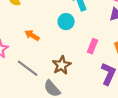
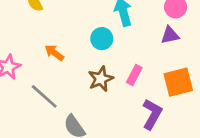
brown star: (62, 65) -> (101, 79), moved

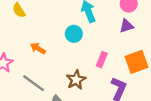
brown star: (101, 79) -> (76, 80), moved

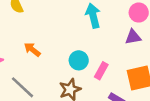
cyan circle: (74, 34) -> (79, 60), moved

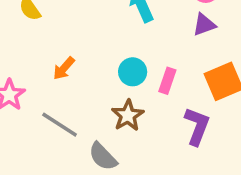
orange arrow: (32, 50) -> (64, 68), turned -77

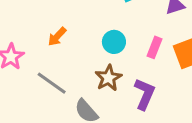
pink rectangle: (167, 81) -> (154, 47), moved
purple L-shape: (197, 126) -> (145, 94), moved

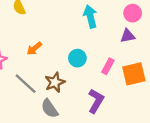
brown star: (108, 78) -> (55, 82), moved

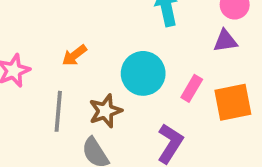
cyan circle: (77, 58) -> (143, 73), size x1.5
gray line: (26, 84) -> (58, 111), turned 50

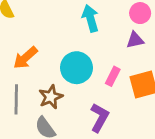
orange arrow: (74, 55) -> (25, 58), size x1.4

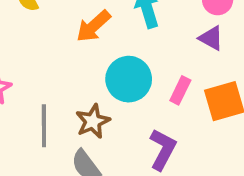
purple triangle: (135, 40) -> (211, 38), turned 42
orange arrow: (25, 58) -> (93, 26), moved

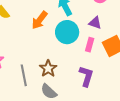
purple triangle: (211, 38) -> (95, 23), moved
cyan circle: (129, 79) -> (67, 32), moved

